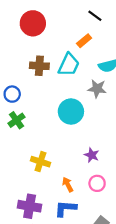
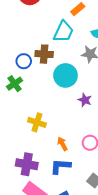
brown cross: (39, 66) -> (44, 54), moved
blue circle: (12, 94) -> (24, 61), moved
purple star: (92, 155) -> (85, 100), moved

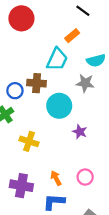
yellow cross: (37, 122) -> (29, 141), moved
purple cross: (27, 164) -> (21, 186), moved

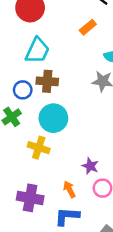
cyan trapezoid: (57, 59) -> (37, 51), moved
cyan circle: (59, 106) -> (53, 118), moved
purple star: (80, 132) -> (90, 166), moved

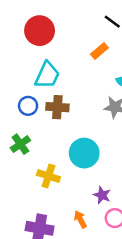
blue circle: (23, 90) -> (28, 106), moved
cyan circle: (53, 118) -> (84, 153), moved

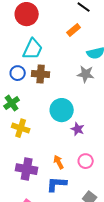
yellow cross: (48, 176) -> (21, 128), moved
purple star: (102, 195) -> (78, 129), moved

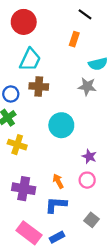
orange rectangle: (74, 30) -> (74, 39), turned -32
blue circle: (18, 73) -> (11, 94), moved
purple star: (78, 129) -> (89, 156), moved

